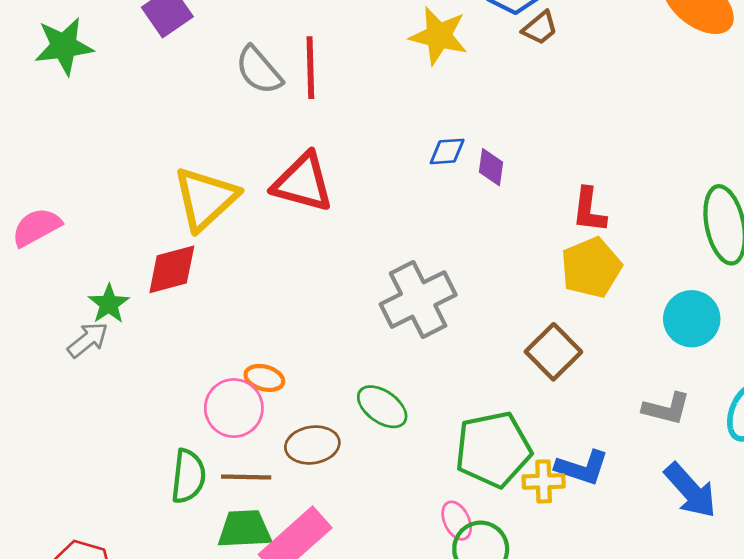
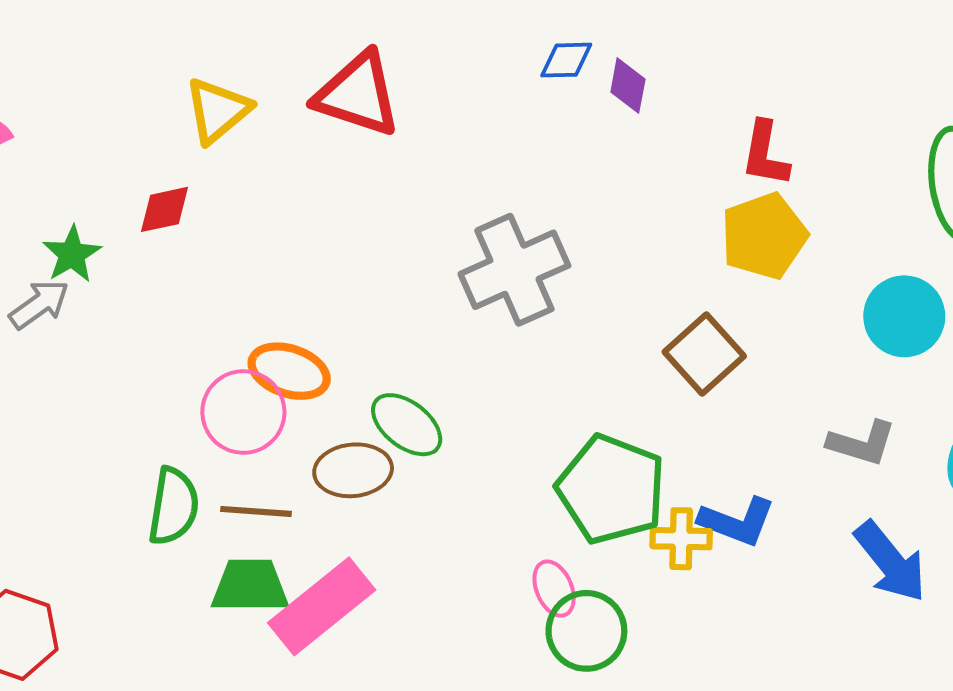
yellow triangle: (206, 199) -> (218, 110), size x0.7
red diamond: (172, 269) -> (164, 209), size x0.7
orange ellipse: (264, 378) -> (289, 371), size x1.4
green ellipse: (382, 407) -> (407, 425), moved
green pentagon: (493, 449) -> (611, 489), turned 30

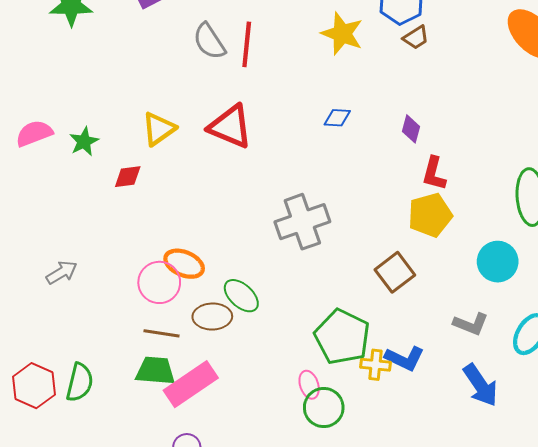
purple diamond: (628, 86) -> (411, 129), moved
green star: (72, 254) -> (84, 142), moved
gray arrow: (39, 304) -> (62, 272), moved
green semicircle: (173, 506) -> (80, 382), moved

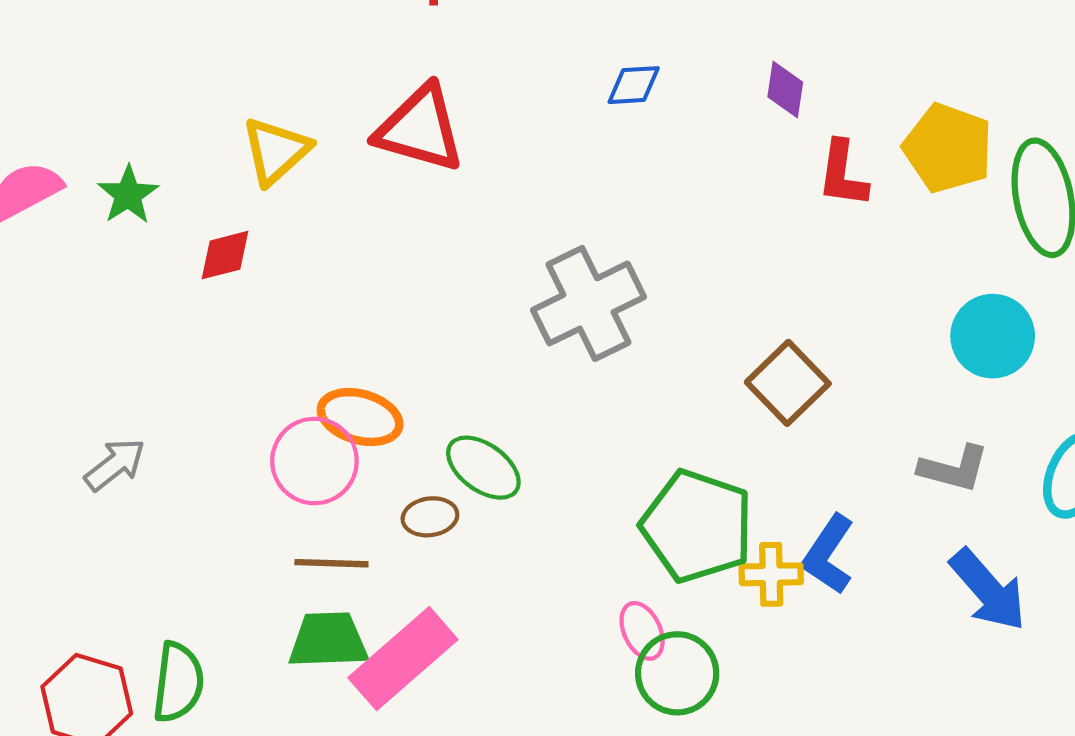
yellow pentagon: (430, 215) -> (948, 148), moved, turned -30
brown ellipse: (212, 317) -> (430, 517), size x0.7
blue L-shape: (405, 358) -> (828, 554), turned 105

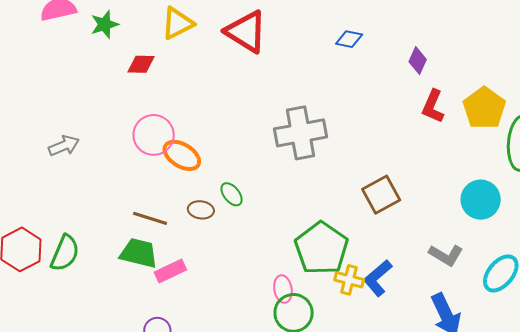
pink circle: (314, 461) -> (154, 135), moved
green ellipse: (483, 468) -> (232, 194), size x0.7
pink rectangle: (403, 659) -> (170, 271), size x0.6

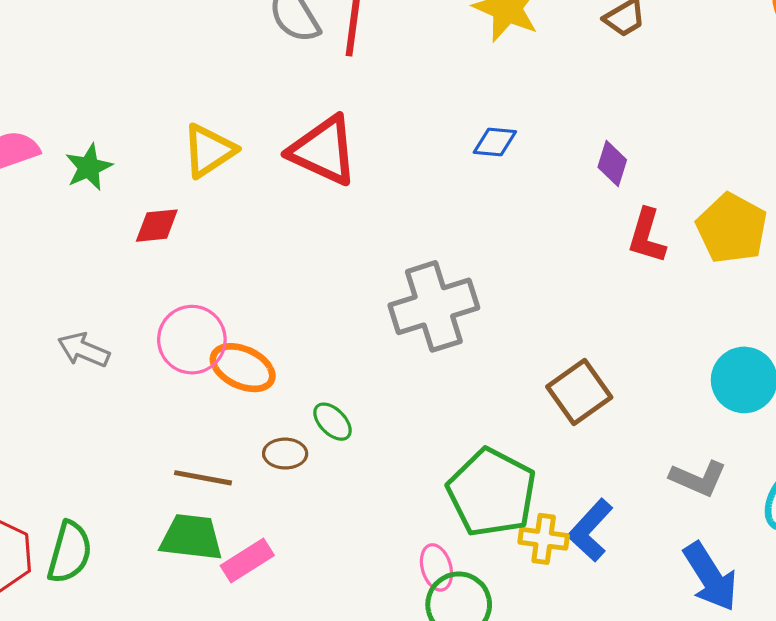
gray arrow: (64, 146) -> (84, 350), moved, turned -128

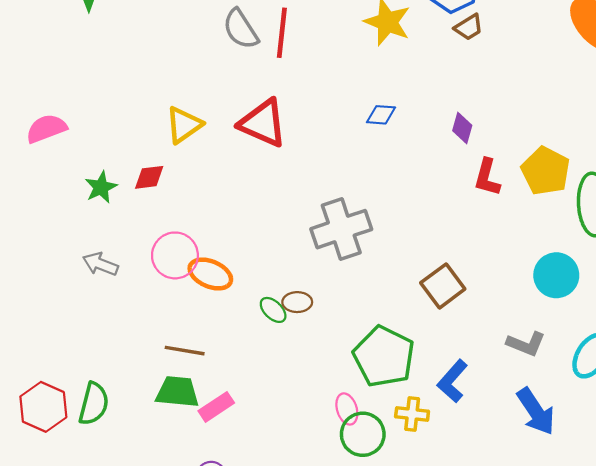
green star: (89, 167) -> (101, 187), moved
brown ellipse: (285, 454) -> (297, 302), moved
yellow cross: (544, 539) -> (412, 414), moved

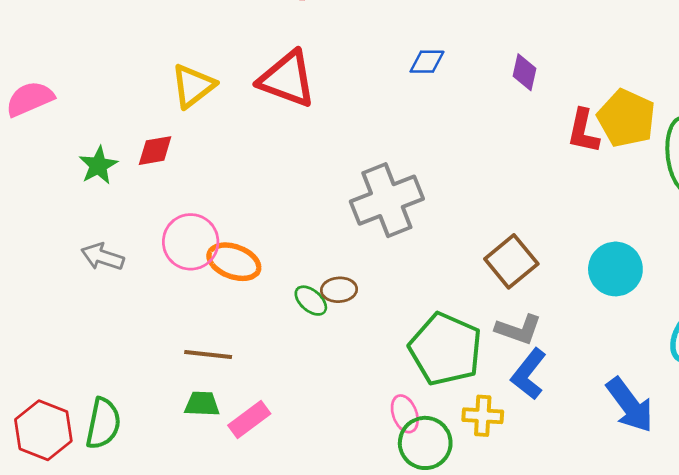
red L-shape: (487, 177) -> (583, 131), moved
cyan circle: (556, 275) -> (615, 269), moved
gray L-shape: (526, 344) -> (518, 329), moved
green trapezoid: (177, 392) -> (202, 404), size x0.7

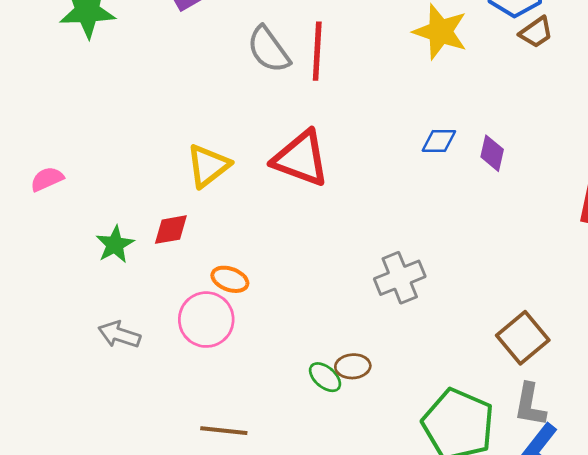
purple diamond: (525, 72) -> (492, 153), moved
pink semicircle: (30, 99) -> (47, 179), size x0.7
gray cross: (387, 200) -> (400, 278), size x0.7
orange ellipse: (234, 262) -> (230, 279), moved, size x0.7
gray L-shape: (518, 329) -> (530, 405), turned 81

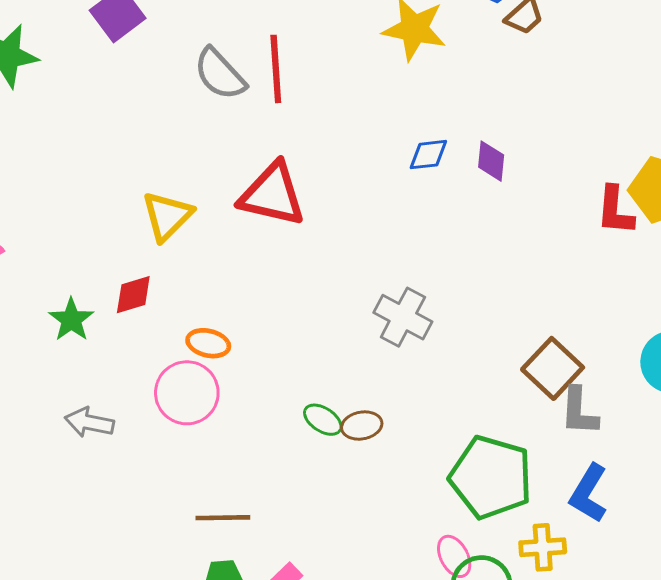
gray cross: (400, 278) -> (403, 317), turned -33
green ellipse: (325, 377) -> (323, 420), moved
gray L-shape: (530, 405) -> (579, 411), moved

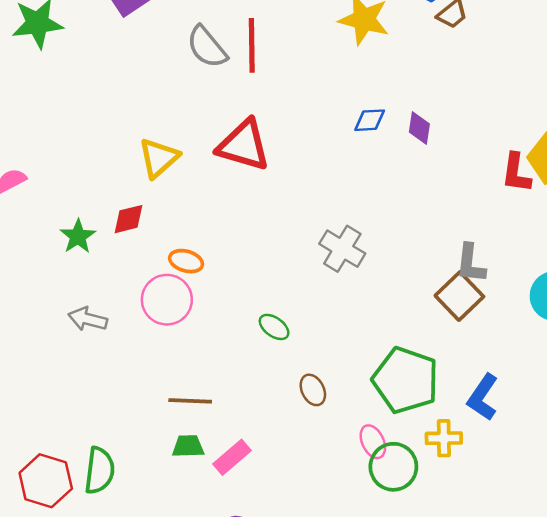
gray L-shape: (579, 411) -> (471, 263), moved
brown ellipse: (362, 426) -> (313, 390), moved, turned 72

